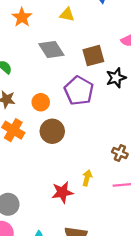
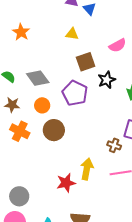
yellow triangle: (67, 14) -> (72, 34), moved
gray diamond: (51, 49) -> (38, 78), moved
yellow arrow: (87, 178) -> (87, 169), size x1.5

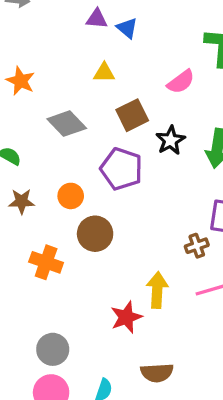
gray diamond: (38, 78) -> (67, 124), moved
orange cross: (20, 131) -> (46, 262), moved
brown cross: (114, 145) -> (197, 246), turned -32

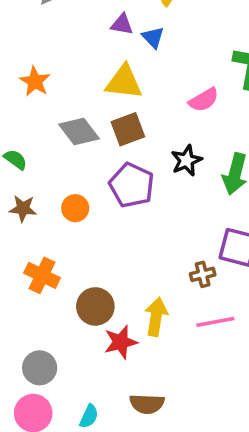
yellow triangle: (104, 73) -> (124, 82), size x1.6
brown square: (132, 115) -> (128, 129), moved
brown circle: (95, 234) -> (95, 306), moved

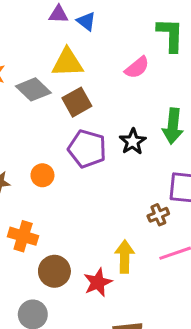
gray diamond: (79, 131) -> (33, 89), moved
black star: (186, 160) -> (133, 142), moved
brown circle: (95, 306) -> (54, 271), moved

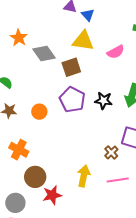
yellow triangle: (67, 63) -> (83, 41), moved
black star: (133, 142) -> (104, 101), turned 30
brown cross: (158, 215) -> (111, 152), turned -32
red star: (98, 282) -> (52, 195), moved

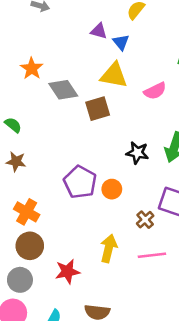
purple pentagon: (72, 100) -> (80, 182), moved
orange circle: (39, 112) -> (112, 189), moved
brown circle: (35, 177) -> (30, 246), moved

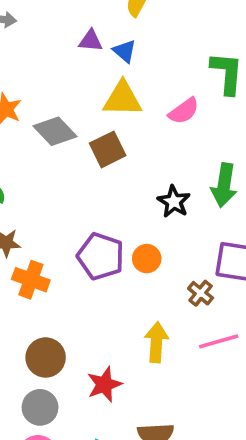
black star: (137, 153) -> (174, 202), turned 30
orange cross: (27, 212) -> (31, 280), moved

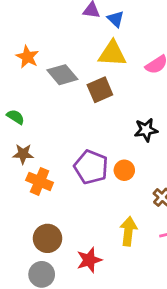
black star: (174, 202) -> (146, 130), turned 30

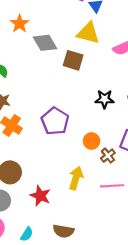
brown square: (100, 90) -> (73, 60), turned 30
orange circle: (124, 170) -> (91, 141), moved
red star: (89, 260) -> (40, 196), turned 30

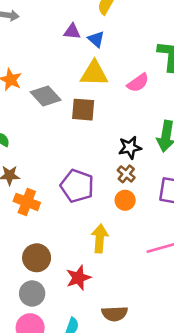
brown cross: (108, 156) -> (126, 174), moved
yellow arrow: (76, 178) -> (100, 238), moved
red star: (40, 196) -> (78, 278), turned -30

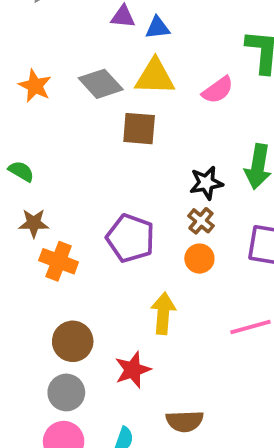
blue triangle: (96, 39) -> (158, 28), turned -48
gray diamond: (46, 96) -> (101, 84), moved

